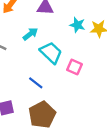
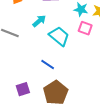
pink square: (74, 67) -> (85, 28), moved

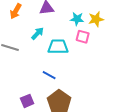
cyan trapezoid: (59, 36) -> (58, 47), turned -35

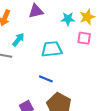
cyan arrow: (38, 33) -> (18, 40), moved
pink square: (83, 37) -> (84, 38), moved

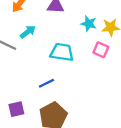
blue line: (46, 79) -> (46, 83), turned -64

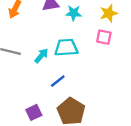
cyan star: (89, 24) -> (74, 13), moved
cyan arrow: (28, 32) -> (41, 56), moved

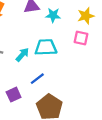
purple square: (34, 112) -> (14, 95), moved

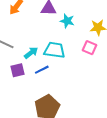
blue line: (37, 79) -> (42, 70), moved
purple square: (14, 95) -> (18, 70), moved

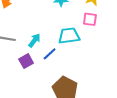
cyan trapezoid: (54, 50) -> (69, 36), moved

